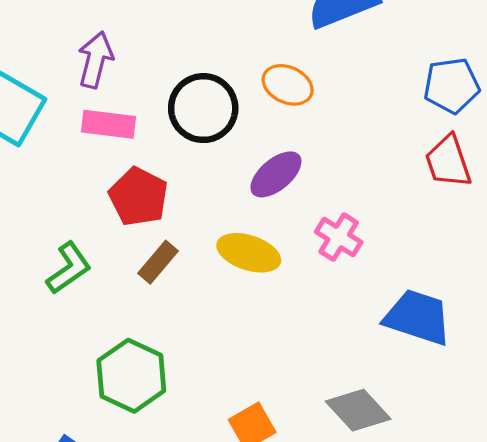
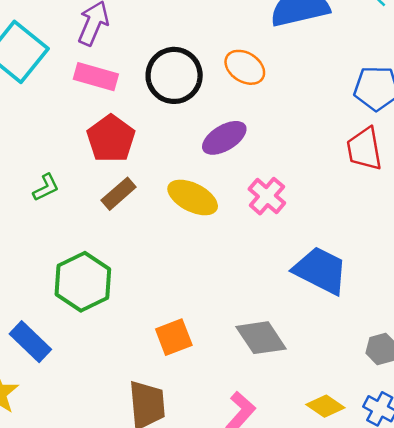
green L-shape: (69, 268) -> (46, 187), size x0.7

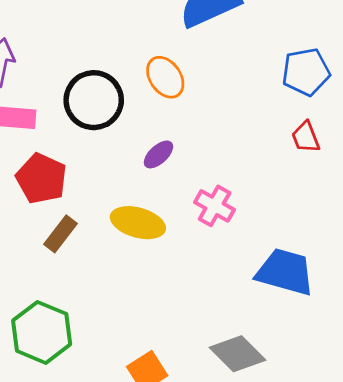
orange ellipse: (245, 67) -> (165, 77), turned 33
purple ellipse: (224, 138) -> (158, 154), size x0.7
red trapezoid: (364, 149) -> (306, 137), size x0.7

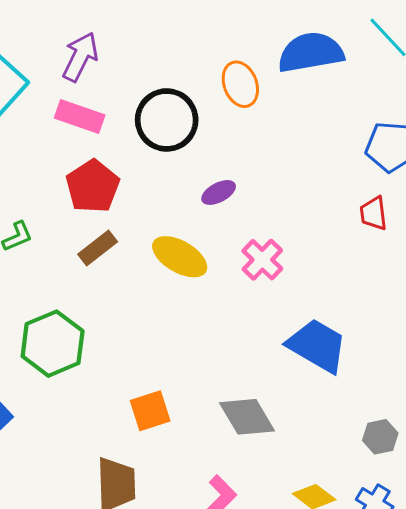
orange ellipse: (165, 77) -> (240, 84), moved

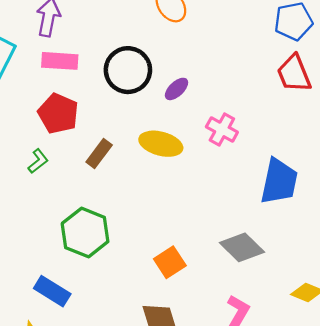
black circle: (167, 120) -> (128, 70), moved
red pentagon: (93, 186) -> (58, 113), moved
red trapezoid: (374, 213) -> (294, 73), size x1.5
blue trapezoid: (317, 346) -> (279, 181), turned 87

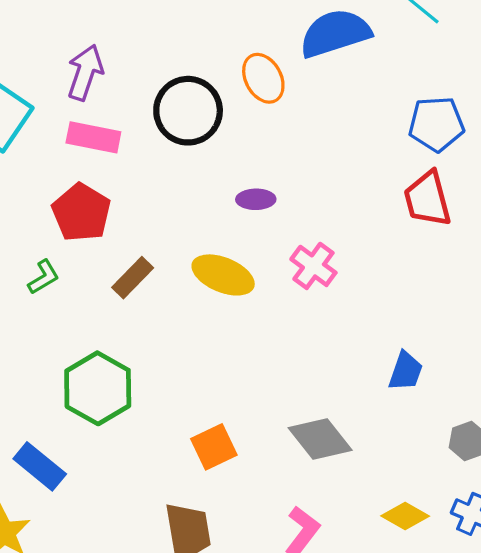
black circle: (128, 70) -> (188, 111), moved
purple ellipse: (177, 89) -> (256, 199), turned 35
blue trapezoid: (279, 181) -> (406, 371), moved, size x0.6

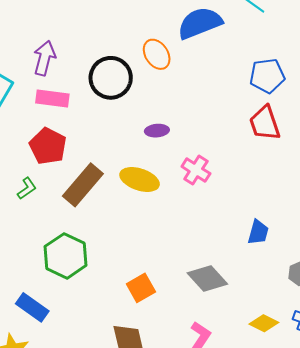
brown rectangle: (133, 278) -> (83, 185), size x1.6

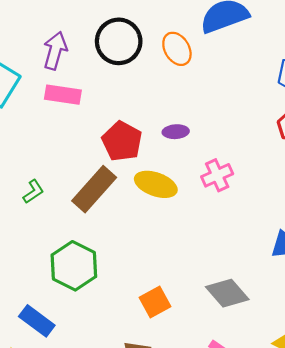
black circle: (111, 78) -> (119, 41), moved
red pentagon: (48, 146) -> (122, 141), moved
pink cross: (196, 170) -> (217, 175), turned 32

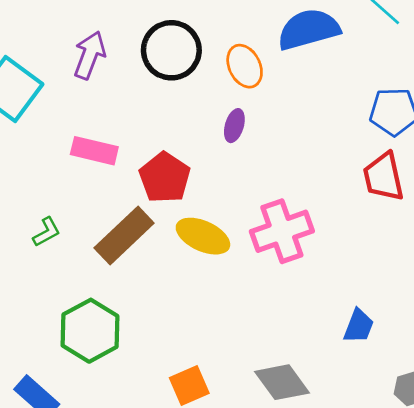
pink rectangle: (63, 95) -> (94, 151), moved
purple ellipse: (176, 132) -> (234, 126), moved, turned -75
pink cross: (217, 175) -> (282, 231), size x1.5

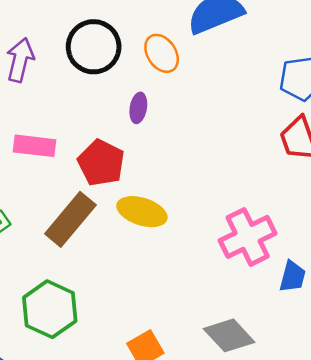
purple ellipse: (234, 126) -> (138, 108), moved
pink cross: (282, 231) -> (248, 237), moved

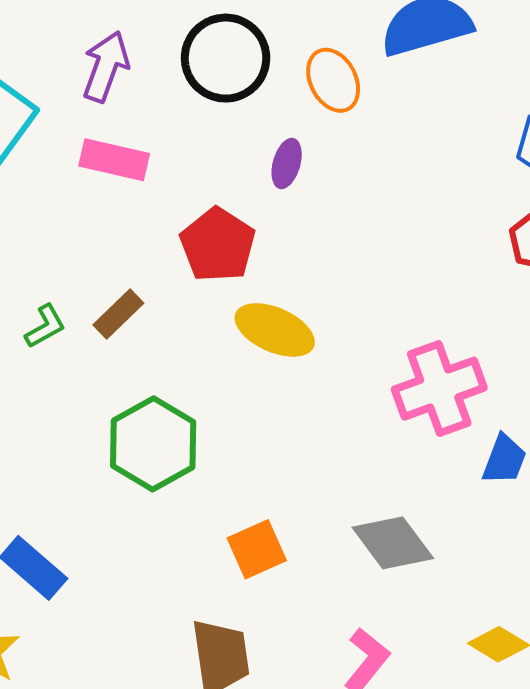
pink rectangle: (35, 146) -> (114, 160), moved
brown rectangle: (70, 219) -> (118, 314), moved, size x0.6
green hexagon: (50, 309) -> (153, 444), moved

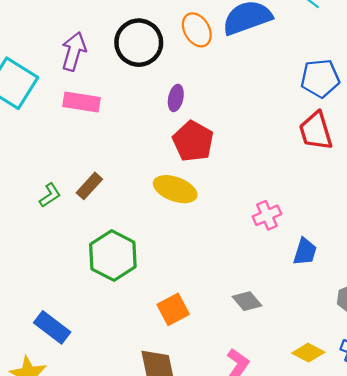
orange ellipse: (333, 80) -> (197, 30), moved
red pentagon: (218, 245) -> (193, 141), moved
pink cross: (439, 389) -> (267, 215), size x0.6
gray diamond: (393, 543) -> (247, 301), size x0.7

